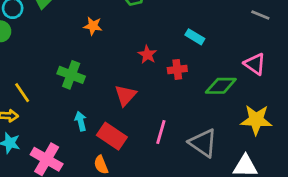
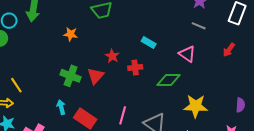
pink triangle: (255, 64) -> (187, 54), moved
green cross: (71, 75) -> (71, 76), moved
red triangle: (126, 95) -> (96, 76), moved

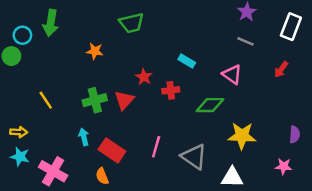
green cross: (71, 76) -> (95, 100), turned -36
yellow line: (16, 85) -> (46, 100), moved

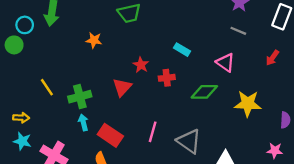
green cross: (95, 100) -> (80, 97), moved
yellow star: (242, 136) -> (248, 104), moved

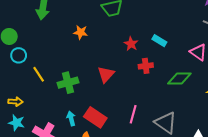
cyan circle: (25, 25) -> (19, 55), moved
red star: (141, 65) -> (131, 44), moved
cyan arrow: (83, 122) -> (71, 118), moved

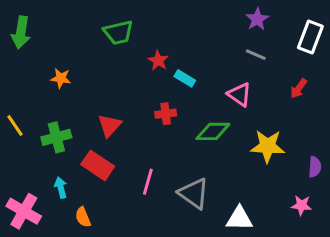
orange star: (81, 32) -> (61, 78), moved
red star: (131, 44) -> (158, 61), moved
red rectangle: (95, 117) -> (98, 165), moved

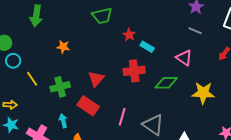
red cross: (166, 114) -> (134, 71), size x1.5

